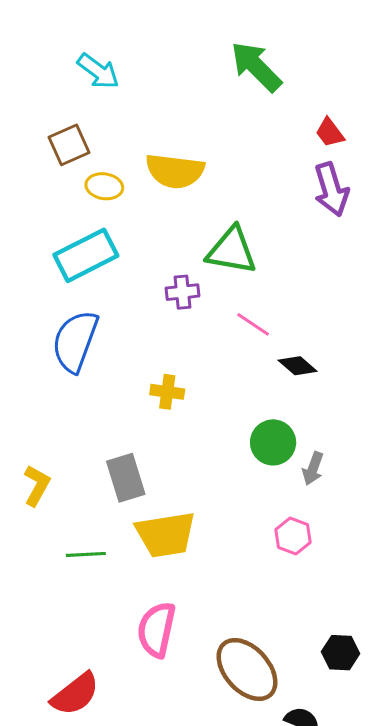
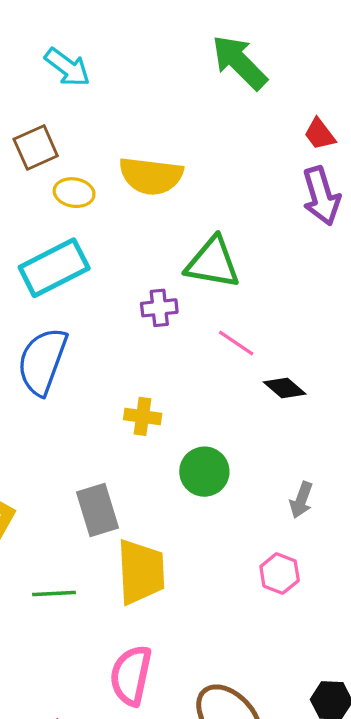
green circle: (273, 442) -> (204, 472), moved
yellow trapezoid: (166, 534) -> (141, 572), turned -84

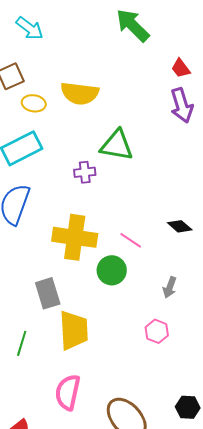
pink line: (236, 343) -> (131, 240), moved
black diamond: (285, 388) -> (180, 226), moved
yellow cross: (143, 416) -> (75, 237), size x2.0
green line: (54, 594) -> (22, 343), turned -70

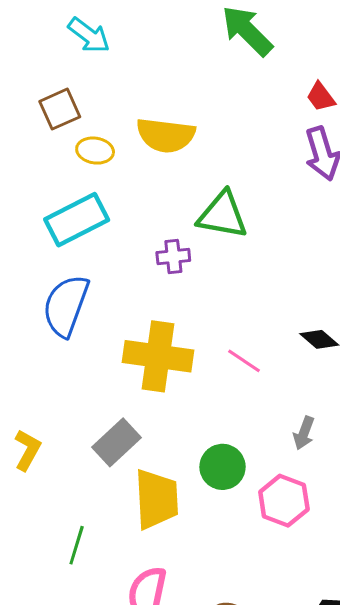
green circle: (112, 270) -> (223, 467), moved
gray rectangle: (48, 293) -> (117, 442), turned 64
pink hexagon: (157, 331) -> (284, 501), size x1.4
green line: (22, 343) -> (77, 545), moved

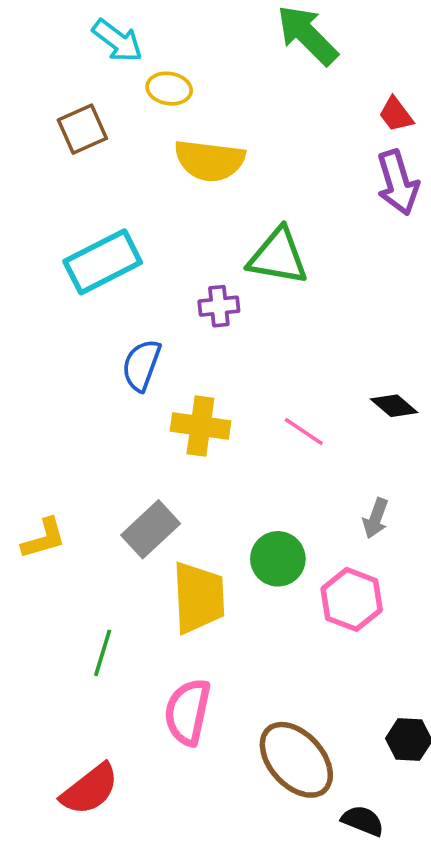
yellow ellipse: (95, 151) -> (169, 89), moved
blue semicircle: (66, 306) -> (141, 365), moved, size x0.7
yellow cross: (158, 356) -> (200, 426), size x0.7
yellow L-shape: (27, 450) -> (44, 539), turned 45

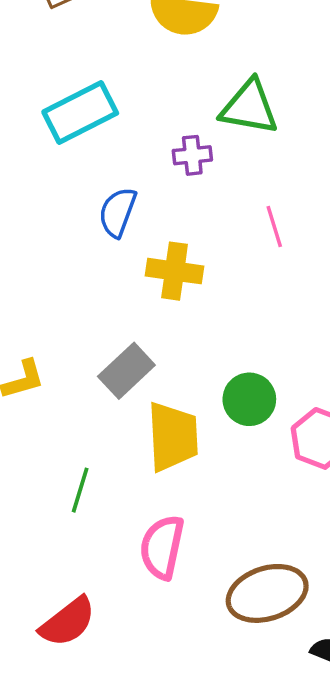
pink line: (304, 432) -> (274, 227), moved, turned 39
brown ellipse: (296, 760) -> (267, 593), turned -66

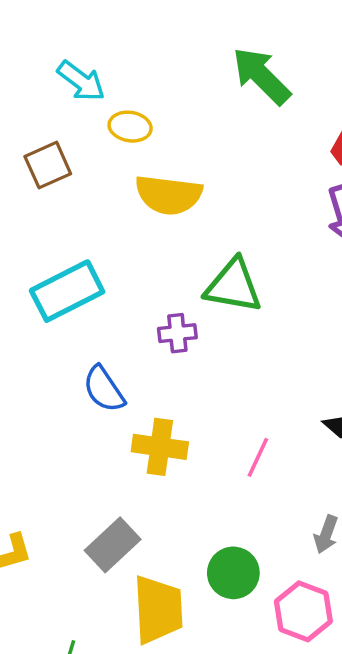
blue semicircle: (118, 212) -> (104, 389), turned -54
pink line: (274, 227) -> (258, 457), moved, turned 42

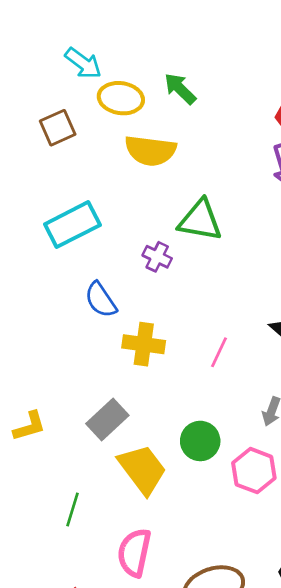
green arrow: (261, 76) -> (180, 89), moved, size x0.7
yellow ellipse: (130, 127) -> (121, 98), size x1.4
purple cross: (177, 333) -> (157, 257), turned 32
yellow trapezoid: (158, 610) -> (142, 469), turned -34

